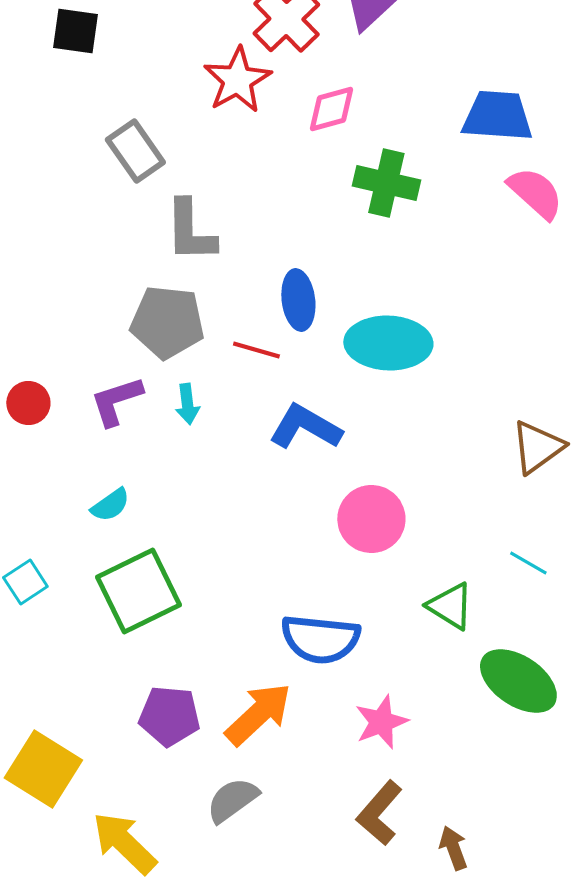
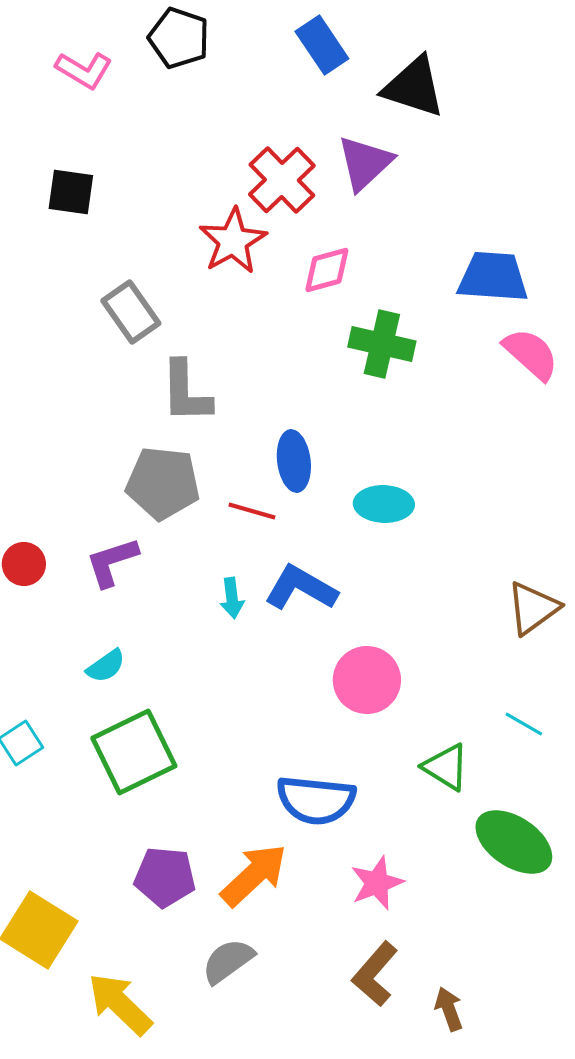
cyan ellipse: (388, 343) -> (384, 504), size x0.7
cyan arrow: (187, 404) -> (232, 598), moved

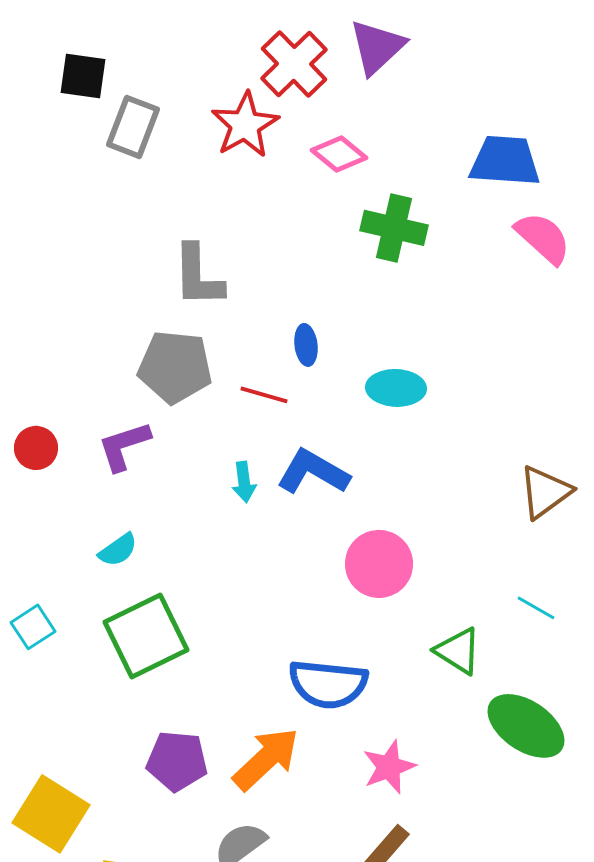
pink diamond: (327, 270) -> (339, 154), turned 54
gray rectangle: (131, 312) -> (133, 127), moved, turned 56
blue ellipse: (294, 461) -> (306, 345), size x0.7

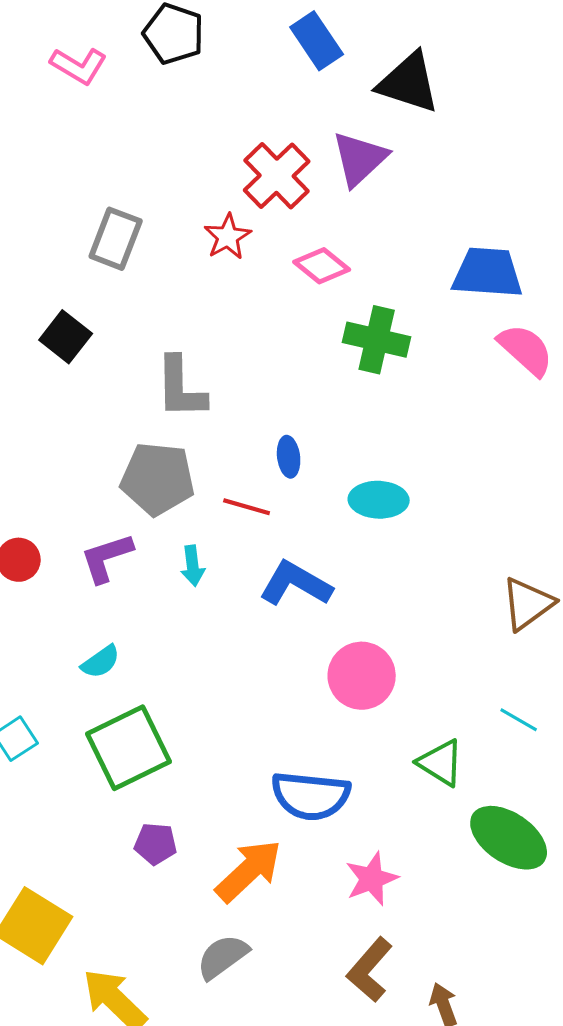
black square: (83, 76) -> (66, 337), moved, turned 30
red star: (245, 125) -> (228, 237), size x0.7
cyan arrow: (244, 482) -> (193, 566), moved
purple pentagon: (177, 761) -> (156, 844), moved, size x0.7

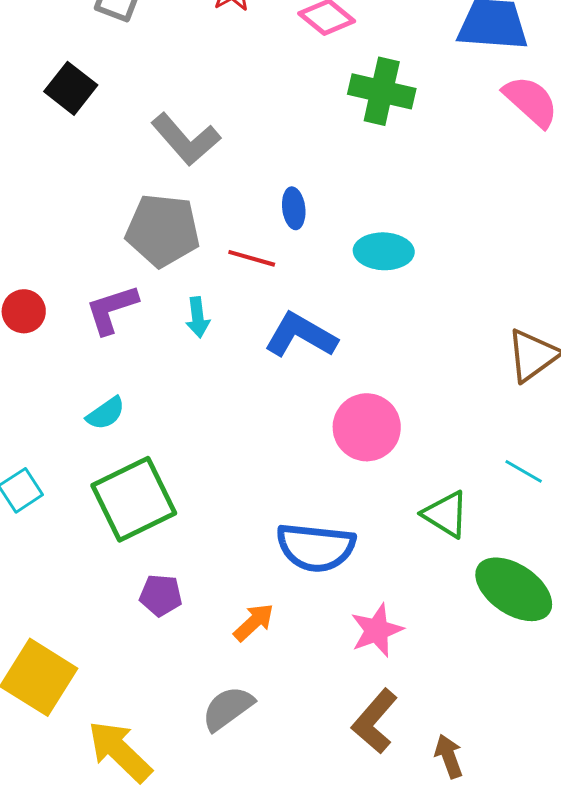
gray L-shape: (181, 388) -> (186, 139), turned -40
orange arrow: (249, 871) -> (254, 622), size x0.6

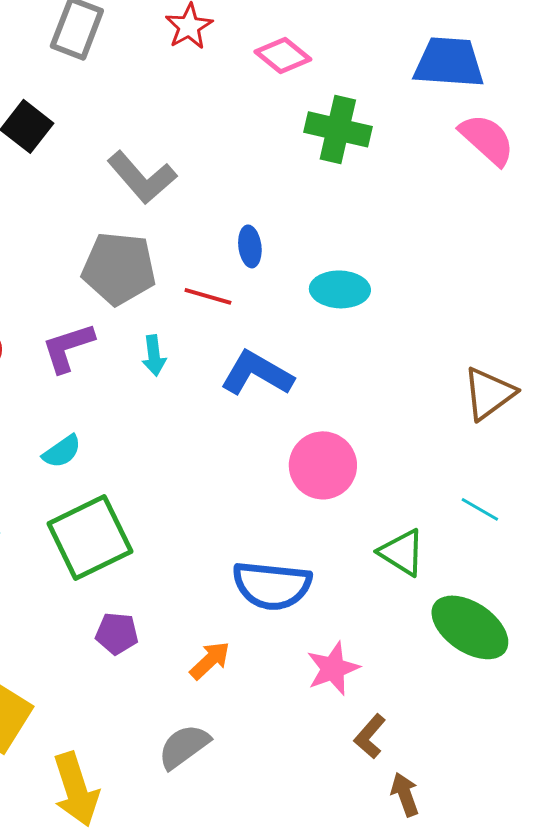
brown L-shape: (375, 721) -> (370, 736), moved, size x0.7
yellow arrow: (120, 751) -> (76, 789), turned -152

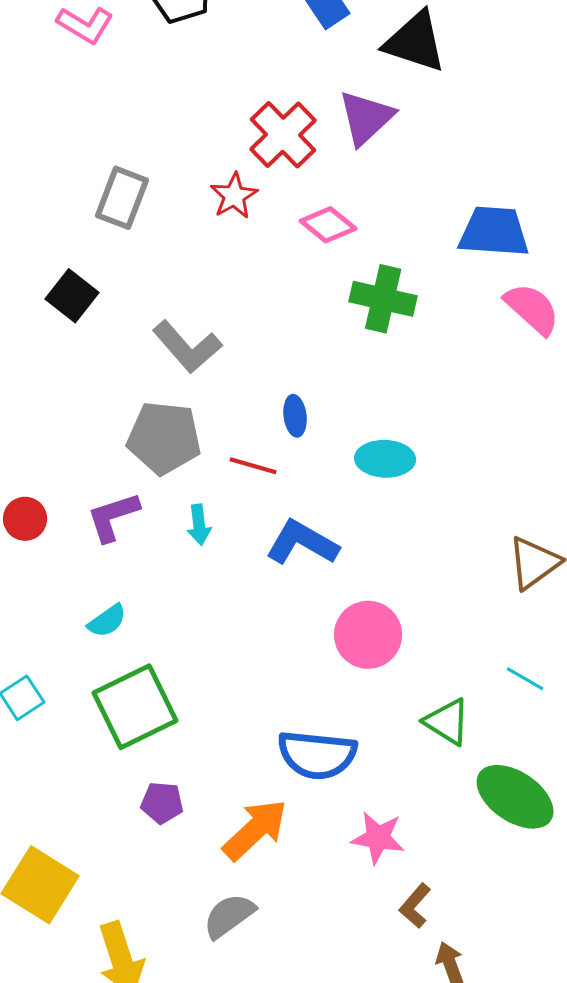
orange arrow: (210, 660) -> (255, 830), size x1.6
pink star: (333, 668) -> (378, 838), turned 30

